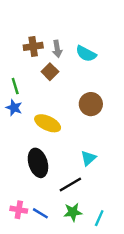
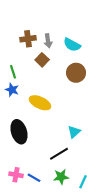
brown circle: (91, 104) -> (76, 73), moved
black ellipse: (38, 163) -> (19, 132), moved

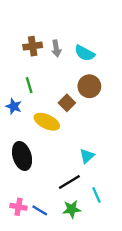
brown square: (42, 60) -> (67, 103), moved
green line: (13, 72) -> (29, 85), moved
cyan line: (83, 182) -> (96, 195), moved, turned -48

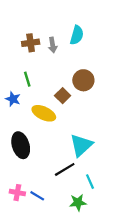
cyan semicircle: (85, 53) -> (77, 35), moved, turned -102
cyan triangle: (87, 156) -> (81, 145), size x1.6
green star: (72, 209) -> (78, 202), moved

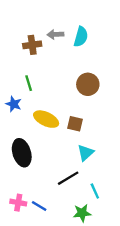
gray arrow: (53, 45) -> (55, 34), moved, turned 96
brown square: (63, 96) -> (75, 124), moved, turned -32
cyan triangle: (81, 145) -> (86, 153), size x0.7

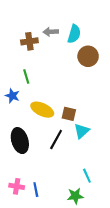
brown circle: (88, 84) -> (88, 56), moved
cyan triangle: (86, 153) -> (82, 131), moved
black line: (68, 178) -> (56, 139), moved, turned -30
blue line: (39, 206) -> (36, 190), turned 48

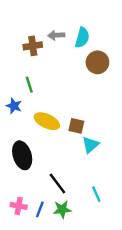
black line: (56, 139) -> (57, 184), moved, turned -66
blue line: (36, 190) -> (40, 209), turned 32
green star: (75, 196) -> (62, 209), moved

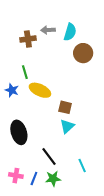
yellow ellipse: (47, 121) -> (40, 90), moved
cyan triangle: (90, 145) -> (67, 126), moved

